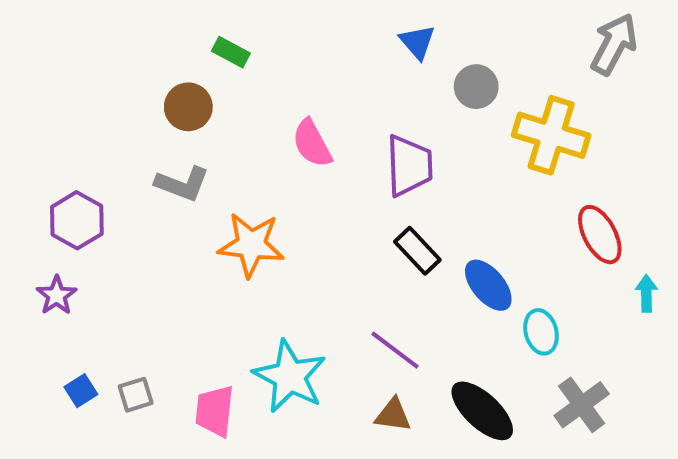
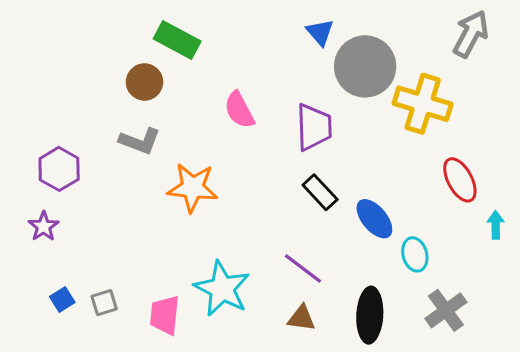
green rectangle: (231, 52) -> (177, 40), size x1.6
gray circle: (476, 87) -> (365, 66), size x1.8
black ellipse: (482, 411) -> (370, 315), turned 50

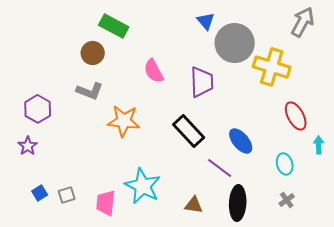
black rectangle: (320, 192) -> (189, 131), moved, size x1.4
cyan ellipse: (415, 254) -> (285, 164), moved
purple line: (303, 268) -> (220, 168), moved
gray cross: (446, 310) -> (287, 200), size x0.6

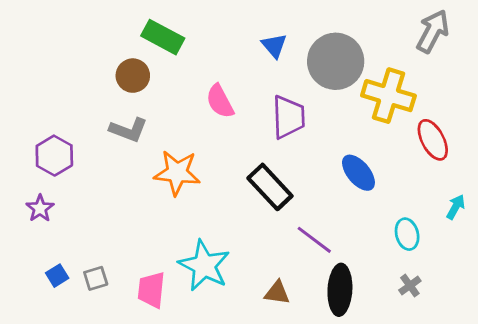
blue triangle: (206, 21) -> (274, 46), moved
red ellipse: (296, 116) -> (433, 140), moved
blue ellipse: (241, 141) -> (358, 173), moved
cyan arrow: (319, 145) -> (456, 207), turned 30

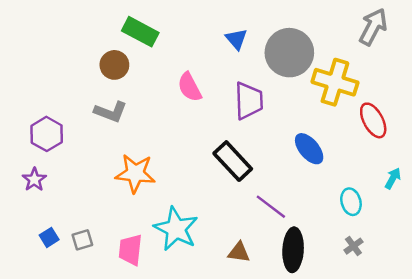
orange star: (177, 173) -> (135, 173), moved

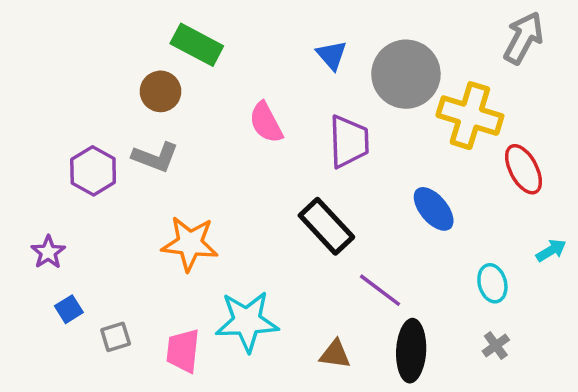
purple hexagon: (47, 134) -> (93, 171), moved
cyan arrow: (393, 178) -> (551, 250), turned 30
cyan star: (176, 229) -> (247, 321), turned -30
blue square: (49, 237) -> (69, 309), moved

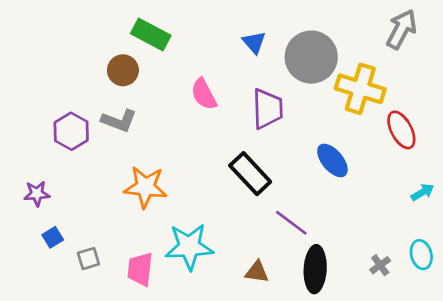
purple star: (48, 252) -> (37, 194), turned 30
cyan ellipse: (492, 283) -> (421, 255), moved

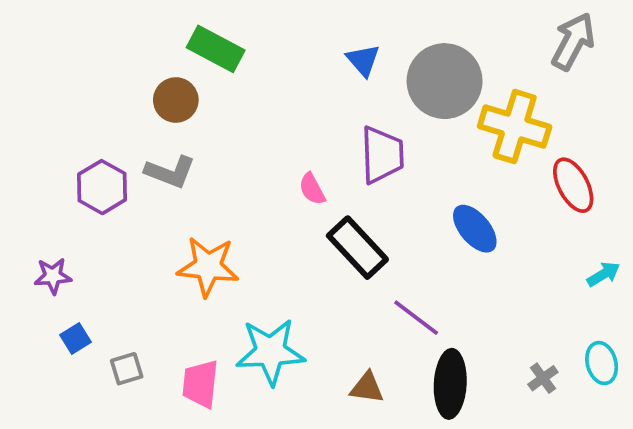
pink semicircle: (204, 94) -> (312, 189), moved, size x0.7

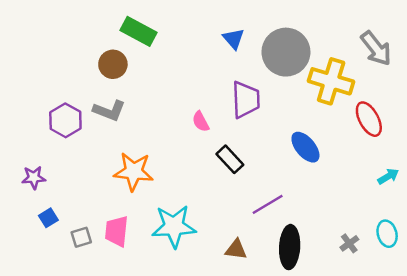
gray arrow: (573, 41) -> (376, 48), moved, turned 114
black rectangle: (357, 248) -> (230, 159), size x0.7
purple line: (416, 318) -> (268, 204), turned -68
pink trapezoid: (200, 384) -> (117, 231), moved

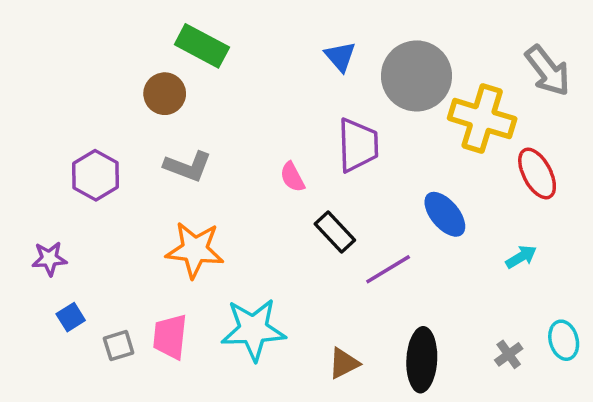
gray L-shape: (109, 111) -> (188, 166), moved
cyan arrow: (388, 176) -> (521, 257), moved
purple line: (268, 204) -> (388, 269), moved
brown triangle: (236, 249) -> (344, 363), turned -35

